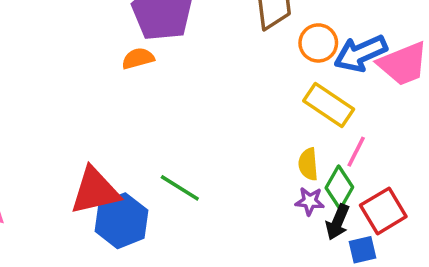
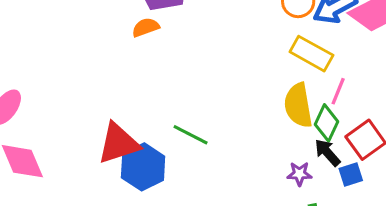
yellow semicircle: (308, 164) -> (298, 105), size x1.6
purple star: (310, 201) -> (299, 174), moved
black arrow: (338, 222) -> (327, 153), turned 120

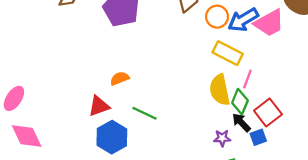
orange semicircle: (146, 27) -> (120, 78), moved
red triangle: (118, 143) -> (99, 106), moved, size x0.7

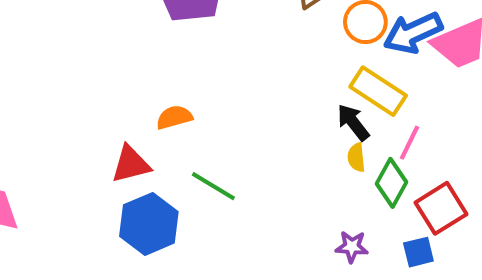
yellow semicircle: (220, 90) -> (356, 157), size x0.5
black arrow: (241, 122) -> (353, 122), moved

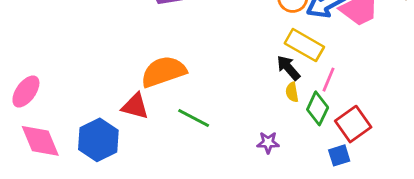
orange semicircle: (174, 117) -> (163, 72), size x1.8
red triangle: (131, 164) -> (135, 106), turned 32
blue hexagon: (149, 224) -> (98, 140), moved
purple star: (352, 247) -> (268, 143), moved

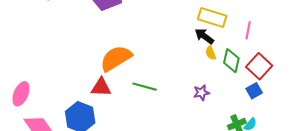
pink line: (328, 80) -> (248, 30), moved

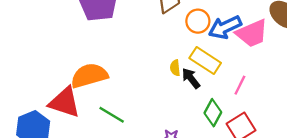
yellow semicircle: (211, 53) -> (175, 68), moved
red triangle: (101, 87) -> (65, 102), size x1.4

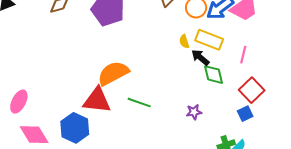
yellow semicircle: (175, 68) -> (184, 41), moved
green diamond: (213, 113) -> (214, 75), moved, turned -30

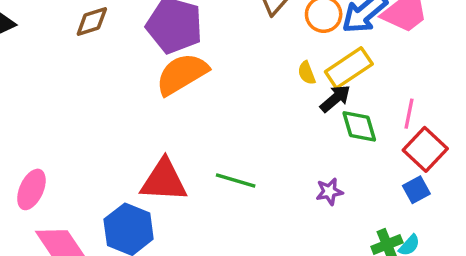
yellow rectangle: (209, 40) -> (349, 68), turned -52
pink line: (243, 55) -> (409, 114), moved
black arrow: (200, 57) -> (335, 98), turned 102
orange semicircle: (113, 73) -> (182, 74), moved

